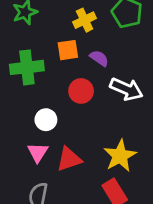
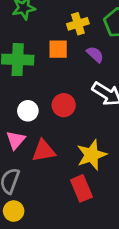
purple semicircle: (99, 58) -> (95, 54), moved
red circle: (81, 91) -> (64, 105), moved

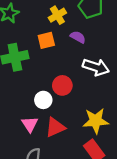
white circle: (28, 111) -> (43, 100), moved
yellow star: (92, 155) -> (96, 121), turned 30

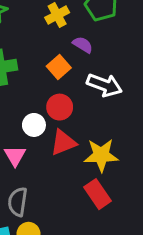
orange square: (46, 40) -> (59, 67), moved, turned -30
red triangle: (55, 127) -> (63, 143), moved

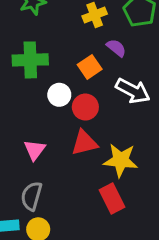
white circle: (34, 125) -> (59, 95), moved

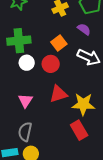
purple semicircle: (116, 48) -> (84, 29), moved
white circle: (59, 95) -> (27, 63), moved
red circle: (85, 107) -> (51, 64), moved

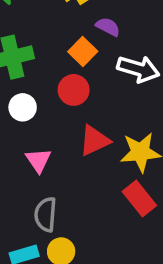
purple semicircle: (84, 29) -> (108, 27), moved
white circle: (27, 63) -> (23, 107), moved

